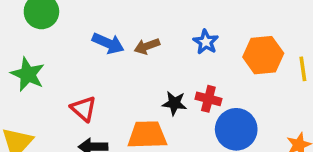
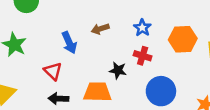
blue arrow: (108, 43) -> (69, 43), moved, turned 40
red cross: (208, 99) -> (143, 56), moved

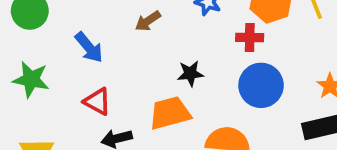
blue arrow: (69, 43) -> (89, 47), moved
red cross: (143, 56) -> (250, 38), moved

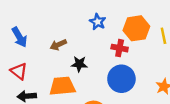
brown arrow: (148, 21) -> (58, 45), moved

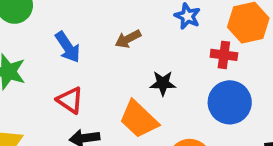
brown arrow: (58, 45) -> (128, 39), moved
orange trapezoid: (62, 86) -> (139, 119), turned -128

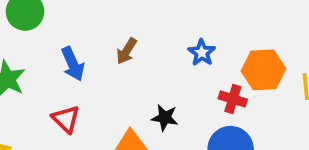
brown arrow: (128, 39) -> (127, 51), moved, turned -40

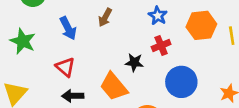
red cross: (233, 99) -> (161, 45), moved, turned -36

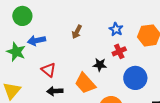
blue arrow: (68, 28) -> (37, 40), moved, turned 108

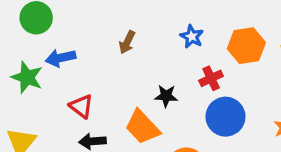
red cross: (119, 51) -> (211, 78), moved

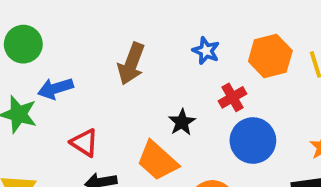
brown arrow: (127, 42) -> (131, 64), size x1.5
black star: (166, 96) -> (182, 122), turned -30

